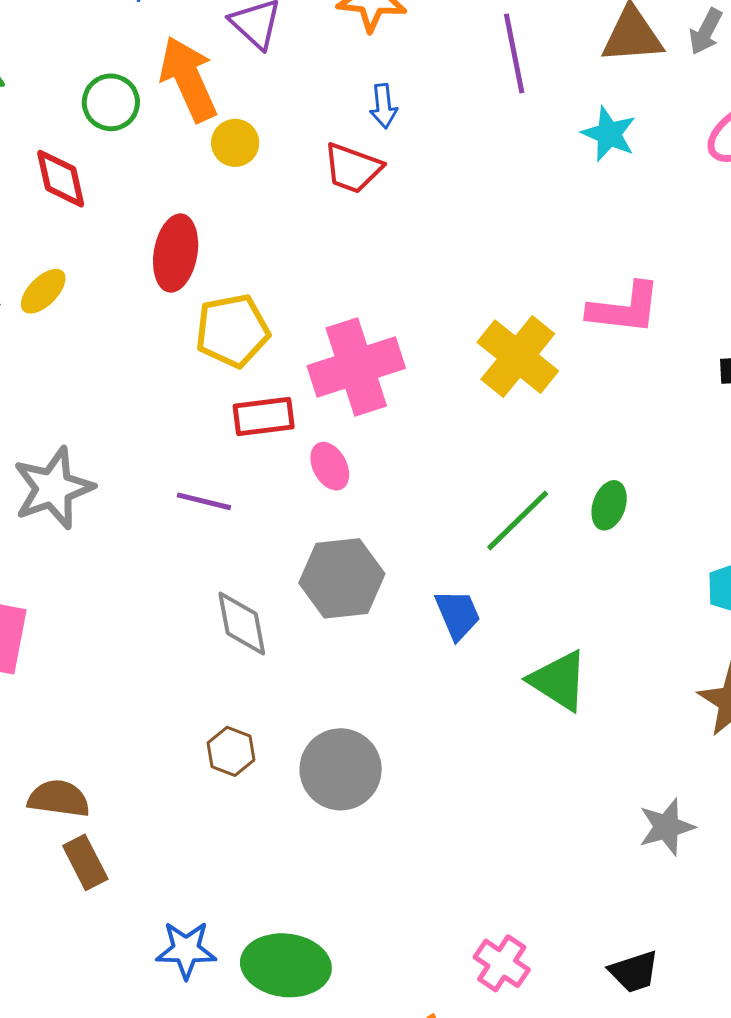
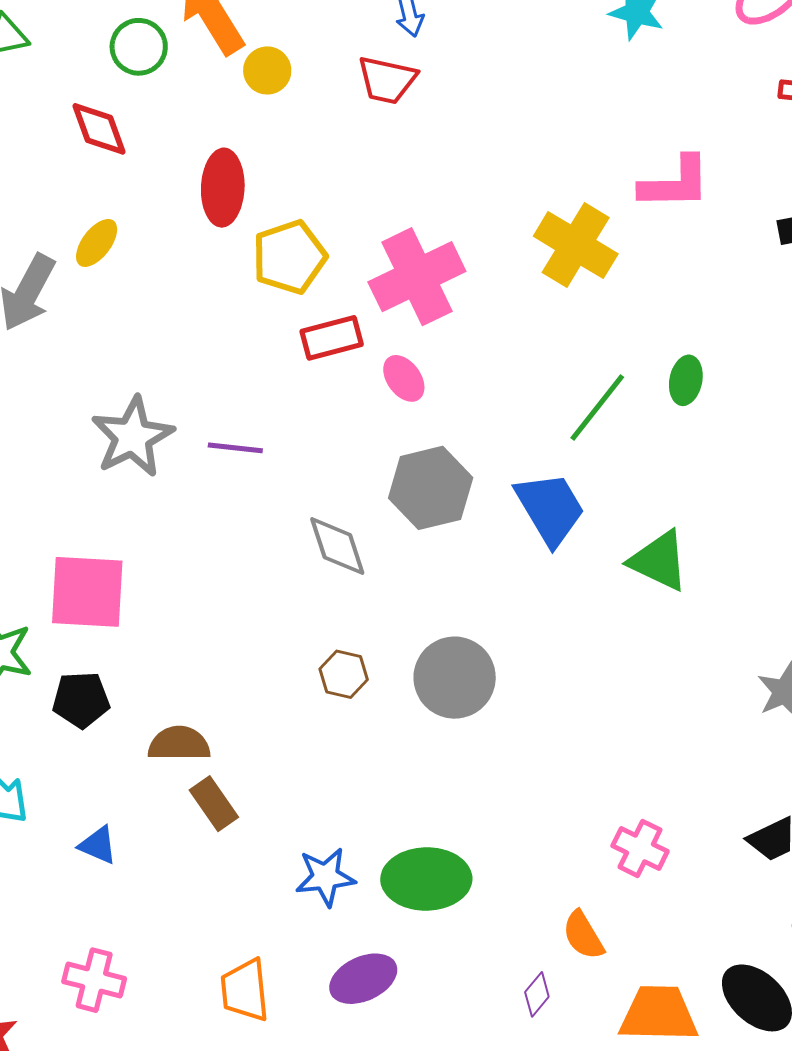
purple line: (204, 501) -> (235, 448), moved
blue trapezoid: (458, 614) -> (550, 509), size x1.5

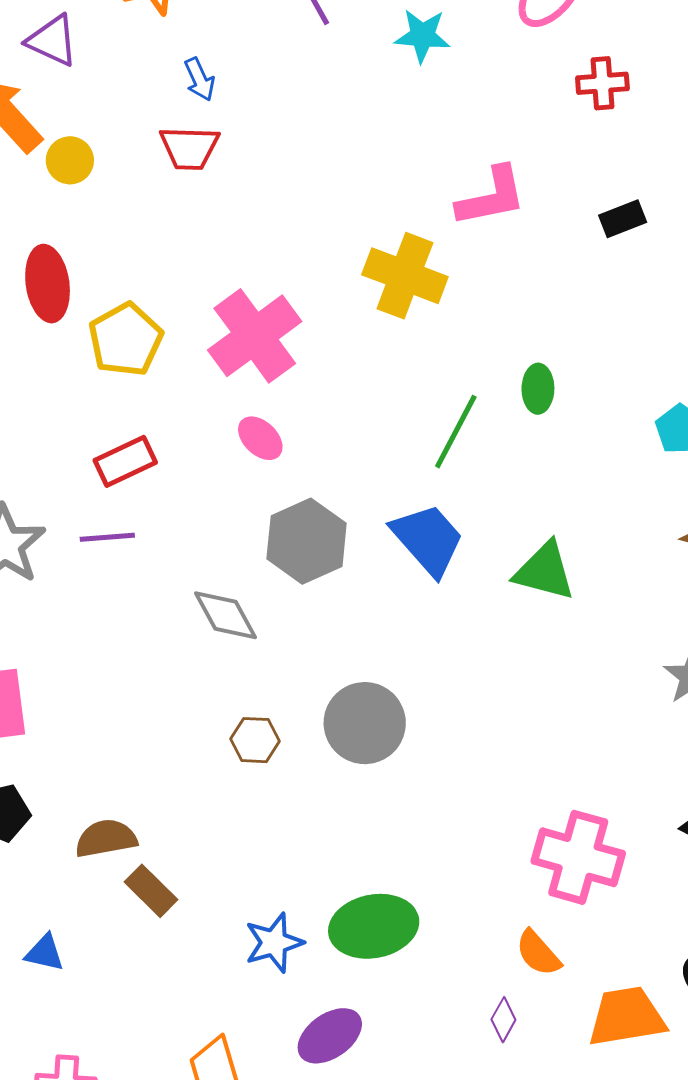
red rectangle: (332, 338) -> (125, 461), moved
pink cross: (640, 848) -> (578, 857), size x1.6

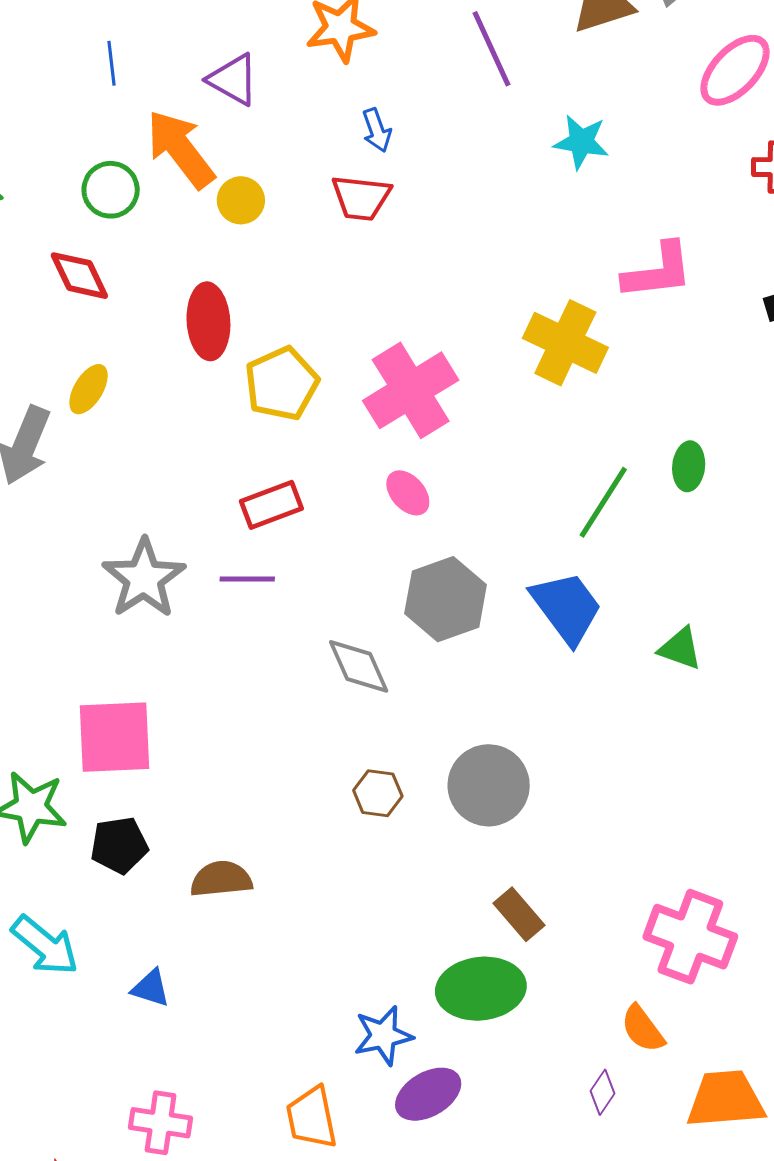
cyan star: (422, 36) -> (581, 142), moved
green triangle: (544, 571) -> (680, 649), size x0.7
brown rectangle: (151, 891) -> (519, 914), moved
blue star: (274, 943) -> (383, 1036), moved

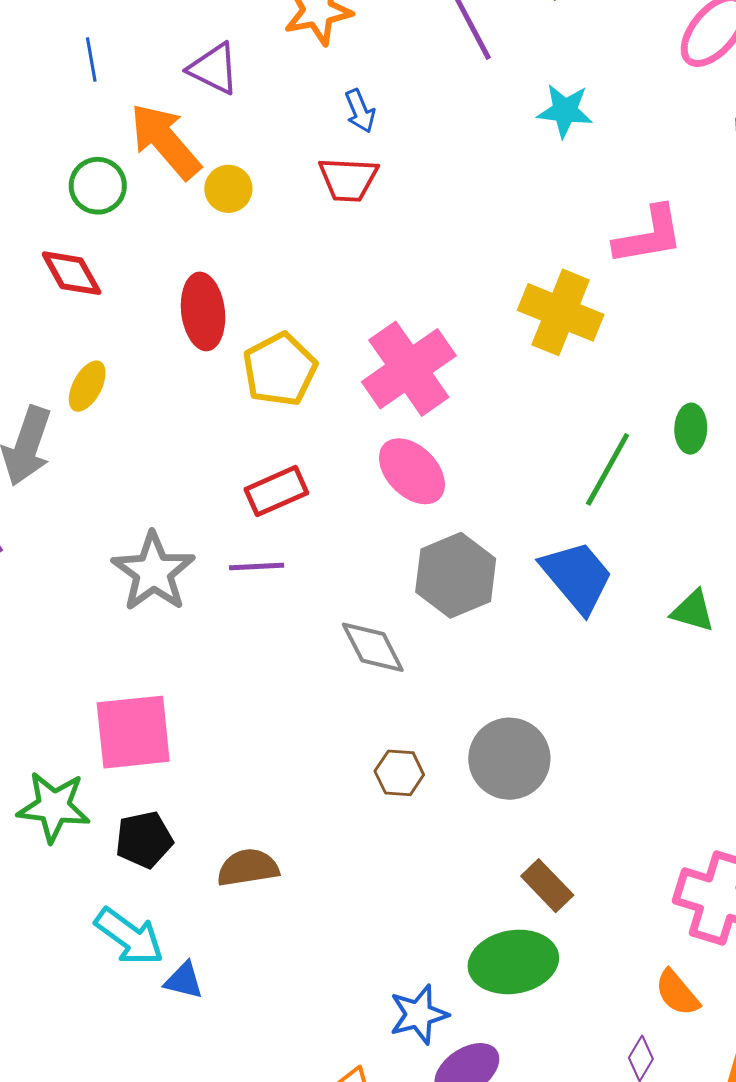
pink ellipse: (408, 493) -> (412, 471), size x1.5
cyan arrow: (45, 945) -> (129, 937), moved

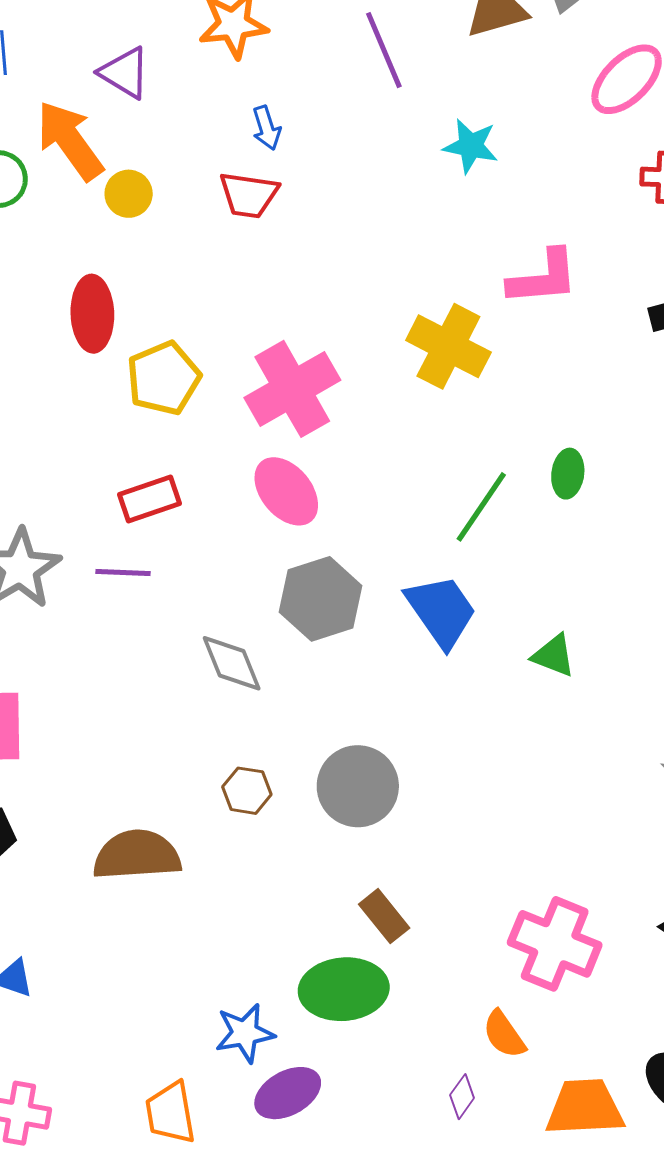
brown semicircle: (248, 868) -> (137, 855), moved, size x1.4

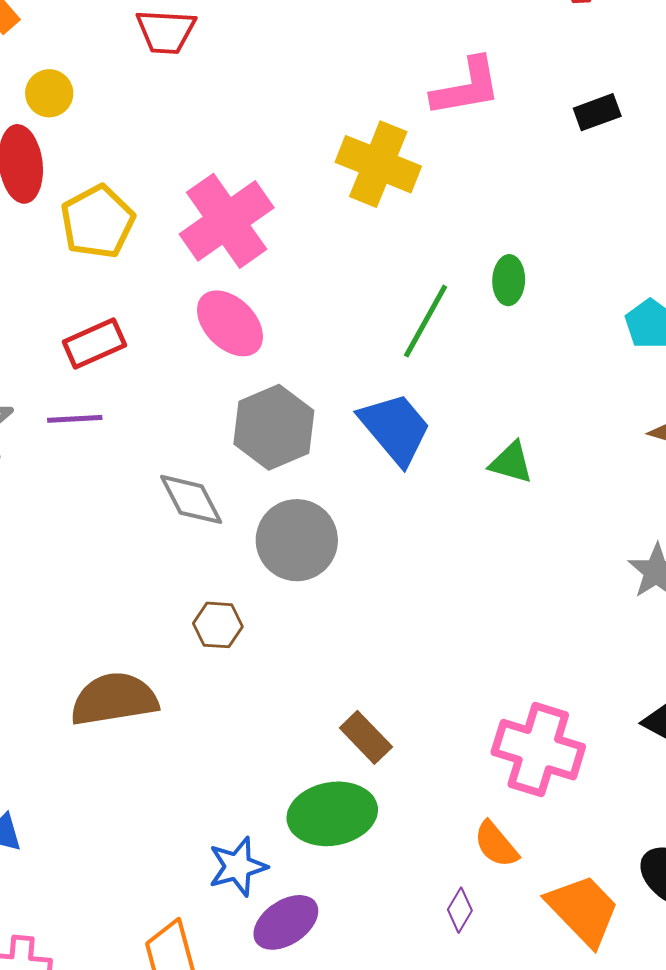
yellow circle: (129, 194) -> (49, 93), moved
gray circle: (358, 786) -> (297, 540), moved
orange trapezoid: (585, 1108) -> (583, 910), turned 54

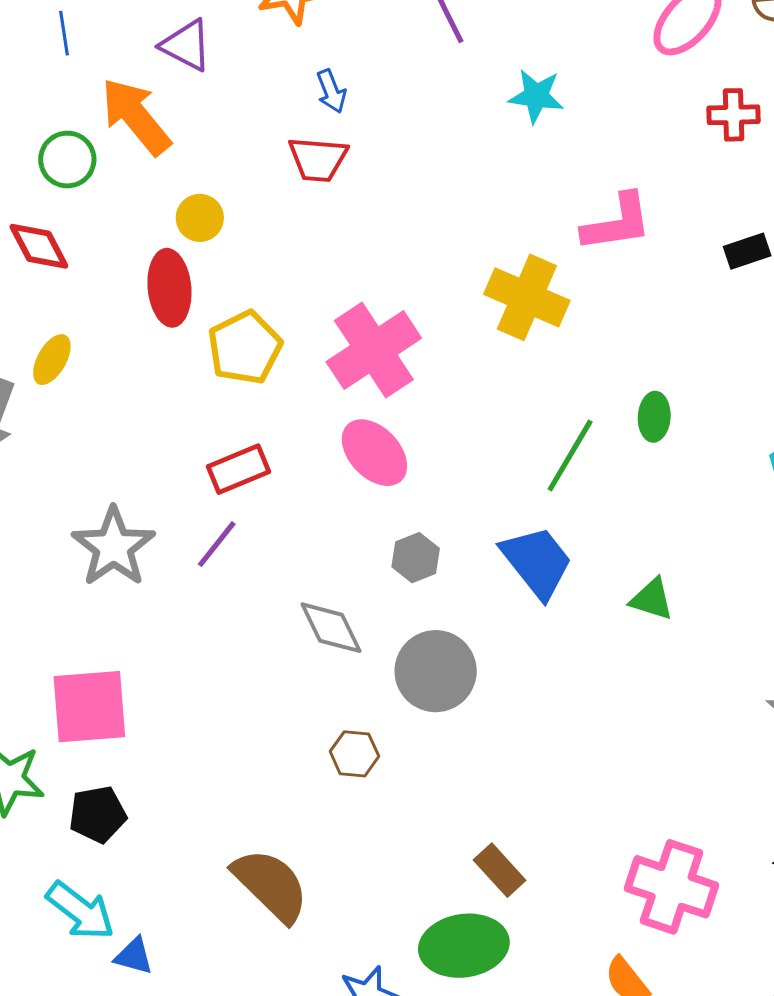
purple line: (75, 419) -> (217, 544), turned -50
gray hexagon: (274, 427) -> (416, 558), size x0.6
brown semicircle: (114, 699) -> (271, 885), moved, turned 52

